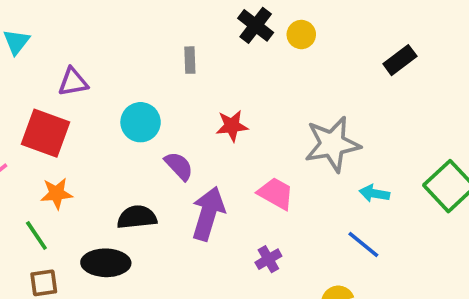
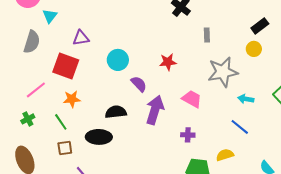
yellow circle: (301, 35) -> (254, 49), moved
gray rectangle: (190, 60) -> (207, 35), moved
purple cross: (268, 259) -> (188, 135), turned 32

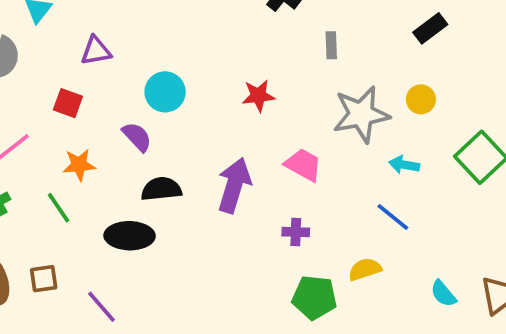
yellow circle: (254, 49) -> (421, 99), moved
red square: (66, 66) -> (68, 103), size x0.6
purple semicircle: (139, 84) -> (137, 137), moved
brown square: (65, 148) -> (44, 279), moved

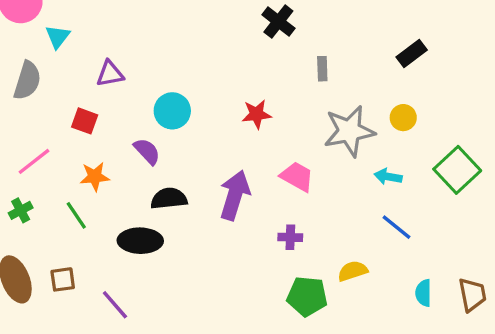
blue line: (393, 217) -> (396, 227), moved
cyan semicircle: (443, 294) -> (423, 293), turned 40

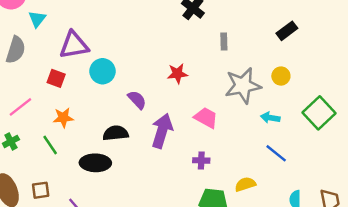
purple triangle: (110, 74) -> (74, 45), size x1.5
cyan circle: (172, 111) -> (103, 71), moved
purple semicircle: (147, 151) -> (137, 100), moved

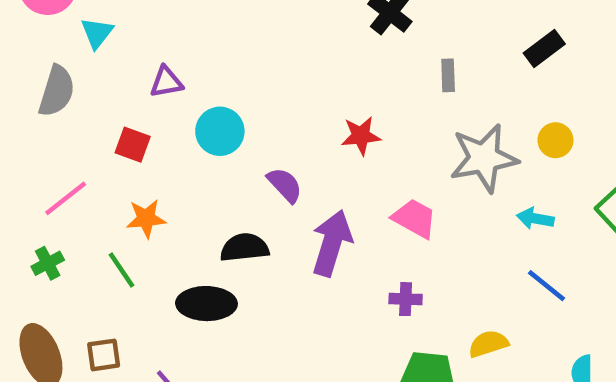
black rectangle: (287, 31) -> (544, 49), moved
purple triangle: (74, 45) -> (166, 82), size x0.6

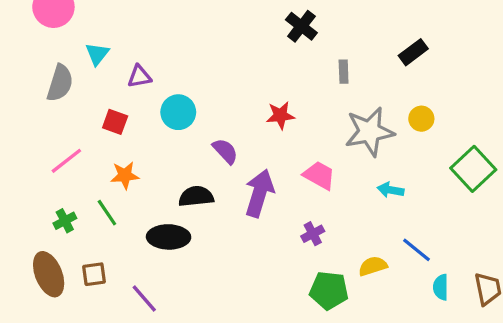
cyan triangle: (97, 33) -> (97, 54), moved
cyan arrow: (535, 219) -> (391, 190), moved
green cross: (48, 263) -> (65, 221), moved
blue line: (547, 286) -> (416, 250), moved
purple cross: (406, 299) -> (313, 234), turned -30

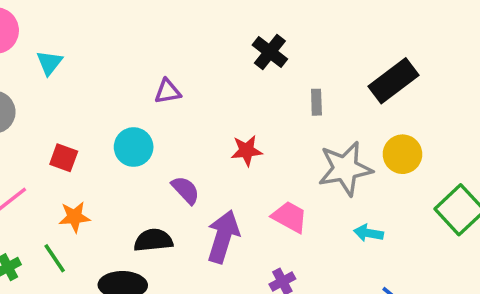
black rectangle: (413, 52) -> (394, 81), size x1.5
cyan triangle: (97, 54) -> (49, 63), moved
purple triangle: (139, 76) -> (168, 91), moved
yellow circle: (421, 119) -> (402, 154), size x1.4

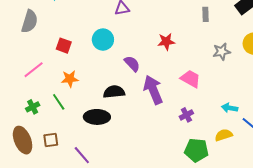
gray star: (345, 169) -> (222, 52), size x0.6
cyan arrow: (368, 233) -> (230, 108), moved
purple arrow: (223, 237) -> (153, 90), turned -40

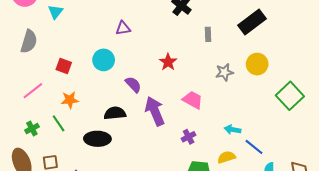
red star: (166, 42) -> (168, 62), turned -30

